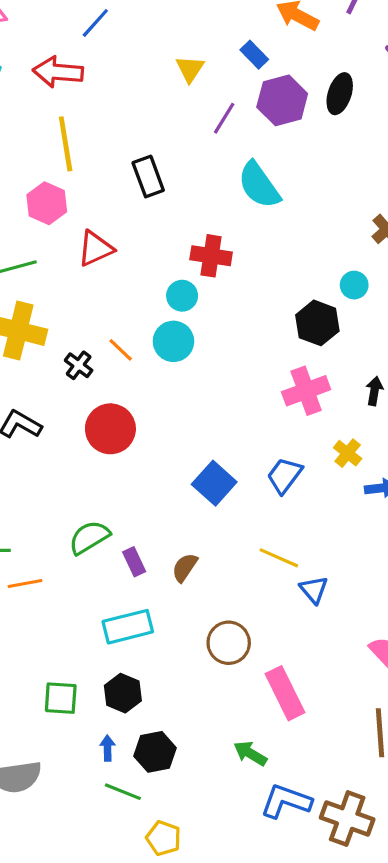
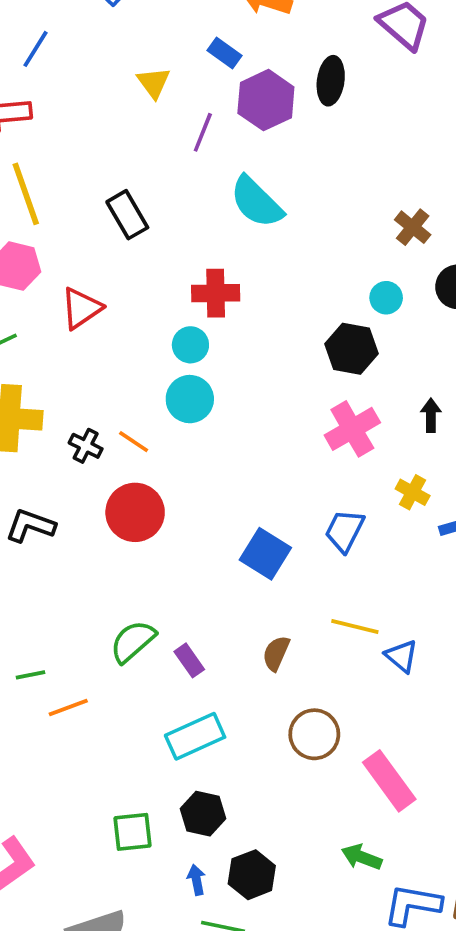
orange line: (121, 350) -> (134, 442), moved
brown semicircle: (185, 568) -> (276, 653), moved

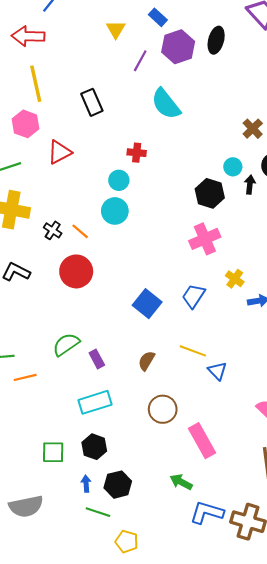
red cross: (216, 293) -> (137, 153), size x0.7
black arrow: (431, 415) -> (250, 185), moved

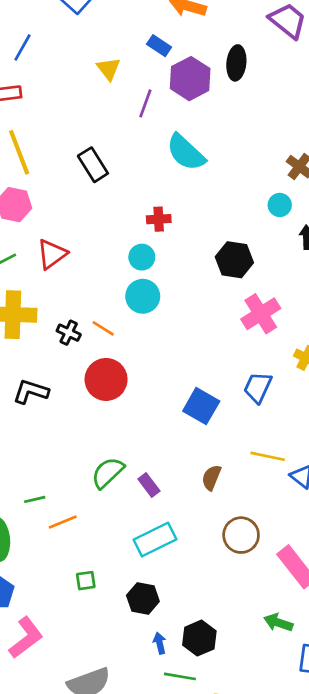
red triangle: (59, 152) -> (52, 254), moved
cyan circle: (233, 167) -> (280, 205), moved
black hexagon: (210, 193) -> (234, 260), moved
black hexagon: (94, 447) -> (143, 598), moved
green square: (53, 452) -> (86, 581), moved, size x0.7

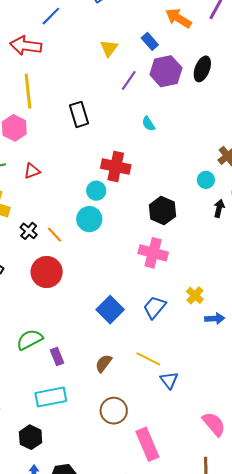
cyan semicircle: (186, 152) -> (148, 124), size x0.5
red cross: (159, 219) -> (116, 167), size x1.6
red triangle: (52, 254) -> (32, 171), size x0.7
pink cross: (261, 314) -> (153, 253), moved, turned 32

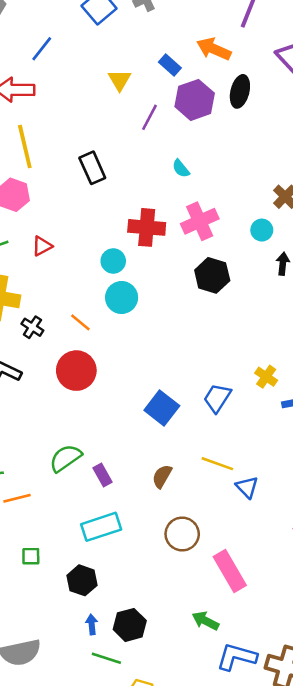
orange arrow: (178, 18) -> (214, 49), moved
cyan circle: (96, 191) -> (113, 261), moved
black cross: (29, 231) -> (32, 327), moved
pink cross: (153, 253) -> (200, 221), moved, turned -32

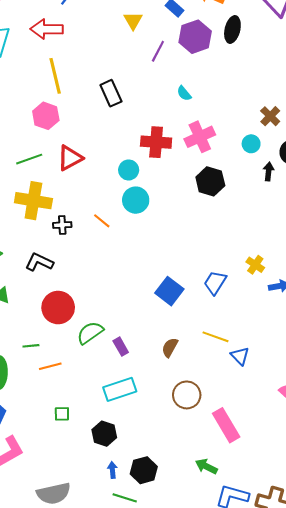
red triangle: (42, 246) -> (70, 158), size x1.5
black cross: (32, 327) -> (62, 225), turned -36
red circle: (76, 371) -> (58, 308), moved

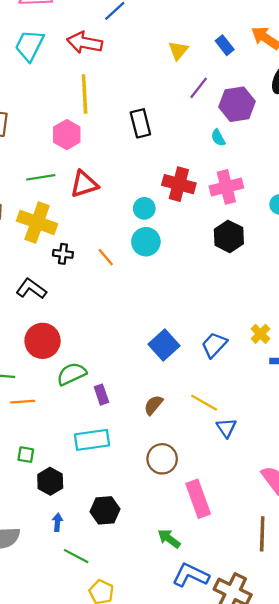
purple hexagon: (195, 37) -> (237, 104), moved
black hexagon: (104, 434) -> (50, 481), moved
blue arrow: (112, 470) -> (57, 522), moved
black hexagon: (144, 470) -> (105, 510), moved

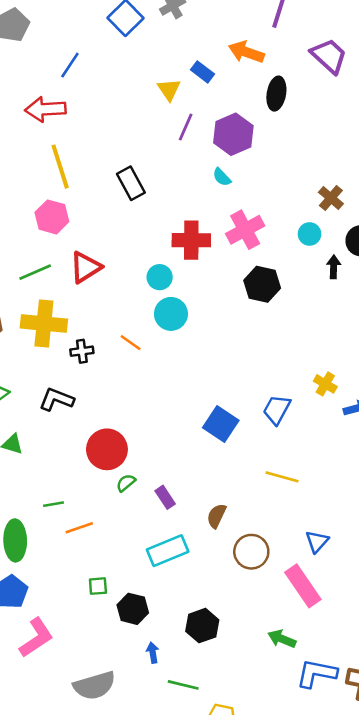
yellow triangle: (178, 50) -> (169, 90), moved
red circle: (43, 341) -> (107, 449), moved
green semicircle: (72, 374) -> (126, 483), size x0.6
brown semicircle: (153, 405) -> (217, 516), moved
blue triangle: (226, 428) -> (317, 541), moved, turned 30

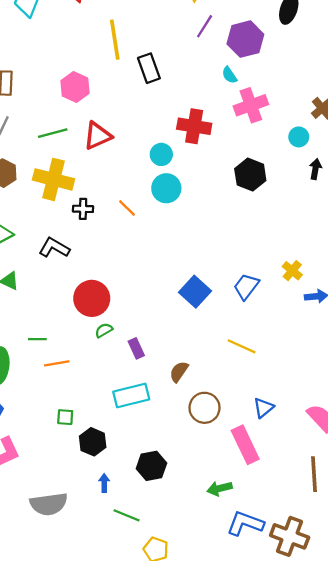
yellow line: (60, 167) -> (115, 40), moved
pink cross: (245, 230) -> (251, 105), moved
green arrow: (282, 639) -> (220, 488), turned -45

